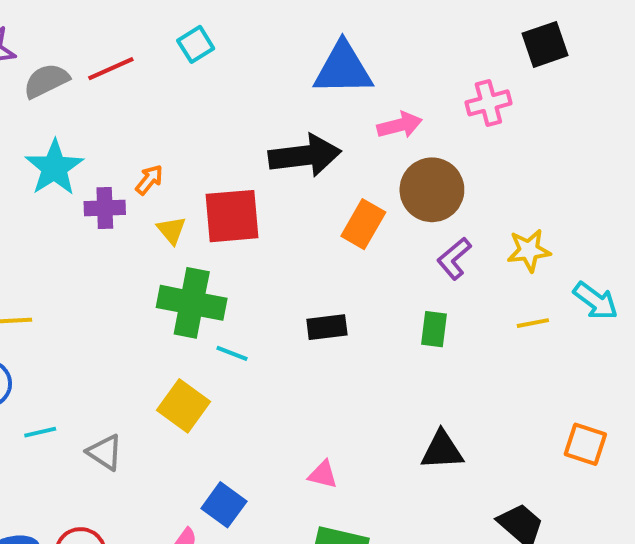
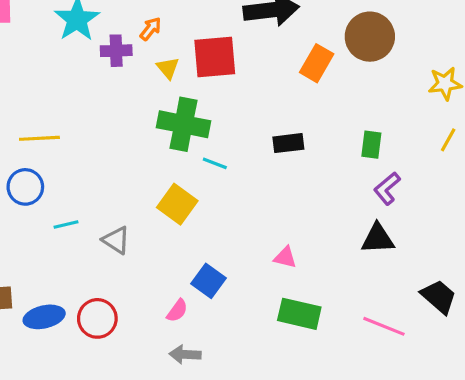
purple L-shape: (454, 258) -> (387, 188), moved
yellow line: (533, 323) -> (448, 140), turned -50

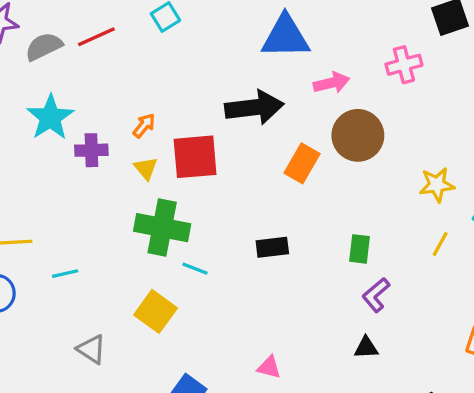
orange arrow: (151, 29) -> (144, 126), moved
cyan line: (66, 224) -> (65, 274), moved
black triangle: (378, 239) -> (366, 348), size x0.7

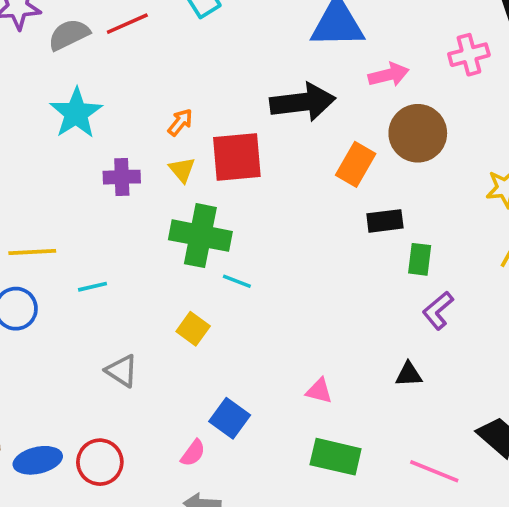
purple cross: (91, 150) -> (122, 177), moved
black rectangle: (272, 247) -> (385, 221), moved
yellow square: (156, 311) -> (193, 329), size x0.7
black triangle: (366, 348) -> (409, 374), moved

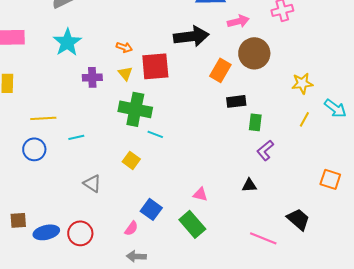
orange arrow: (180, 122) -> (124, 47), turned 70
green rectangle: (336, 457) -> (192, 224), moved, turned 36

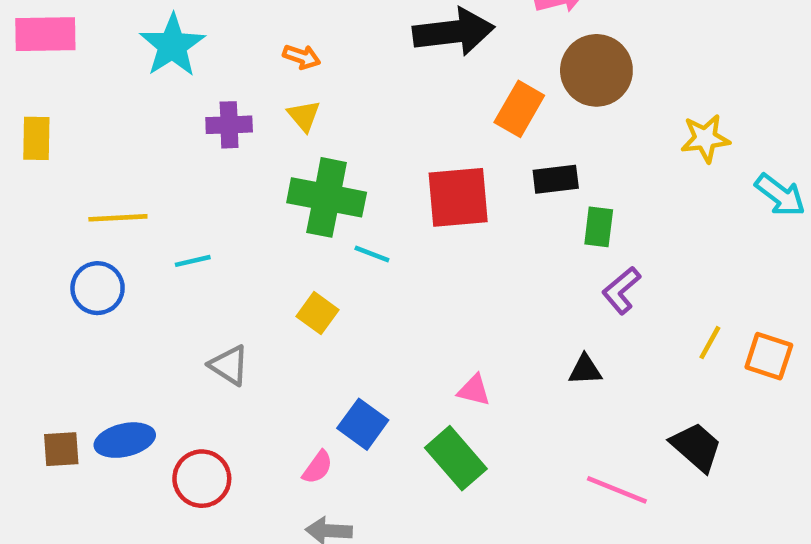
red square: (155, 66) -> (458, 197), moved
yellow line: (304, 119) -> (710, 343), moved
blue ellipse: (46, 232) -> (125, 440), moved

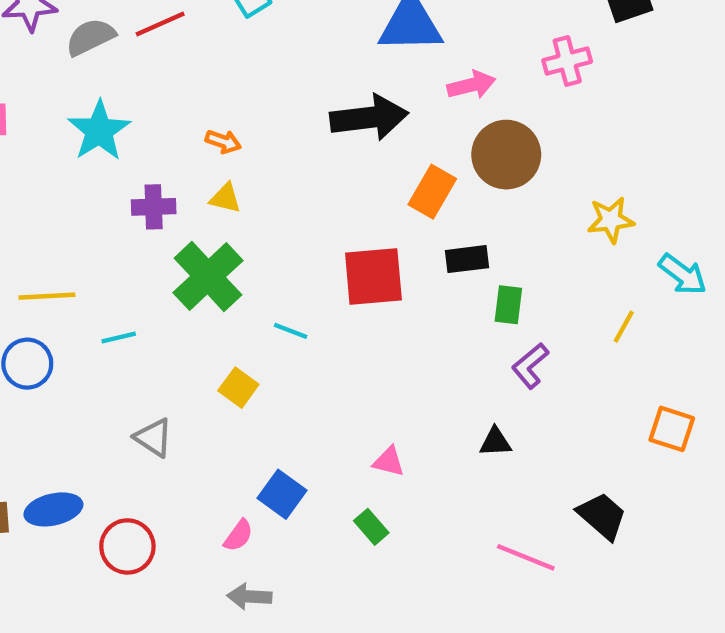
yellow triangle: (304, 116) -> (225, 198), turned -36
green cross: (327, 197) -> (208, 277), moved, turned 36
yellow line: (710, 343) -> (624, 327), moved
green rectangle: (456, 458) -> (371, 527), size x0.6

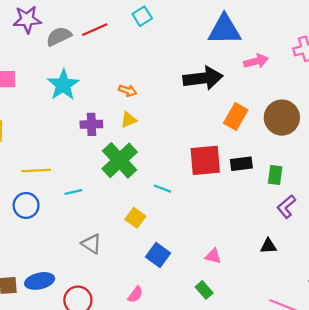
brown circle: (506, 155) -> (282, 118), moved
yellow triangle: (225, 198) -> (129, 120), turned -36
black rectangle: (467, 259) -> (241, 164), moved
blue square: (282, 494) -> (158, 255), moved

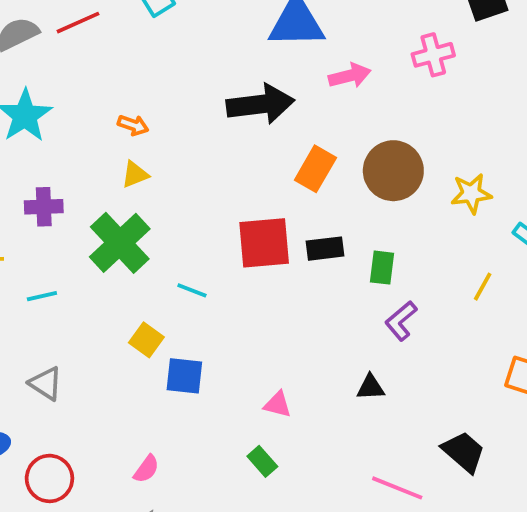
purple cross: (91, 124) -> (44, 207), moved
gray triangle: (91, 244) -> (46, 383), moved
blue square: (158, 255) -> (184, 376), moved, turned -30

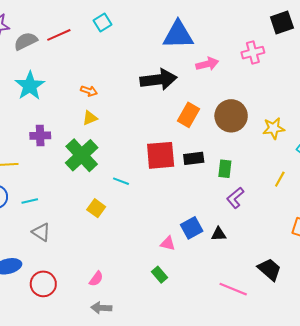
cyan line: (42, 296) -> (30, 201), moved
blue square: (184, 376) -> (192, 228), moved, turned -35

